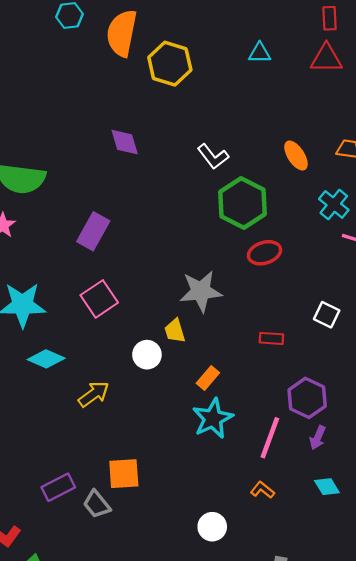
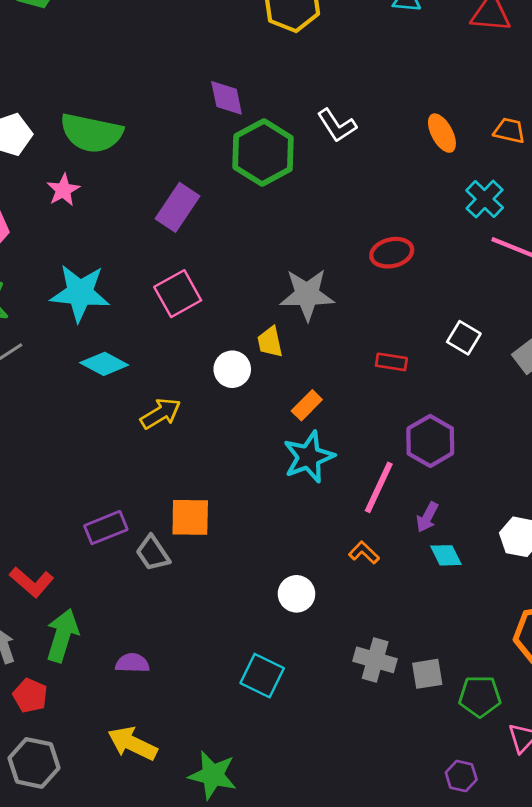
green hexagon: (243, 203) -> (263, 153), moved
purple arrow: (318, 438) -> (427, 517), moved

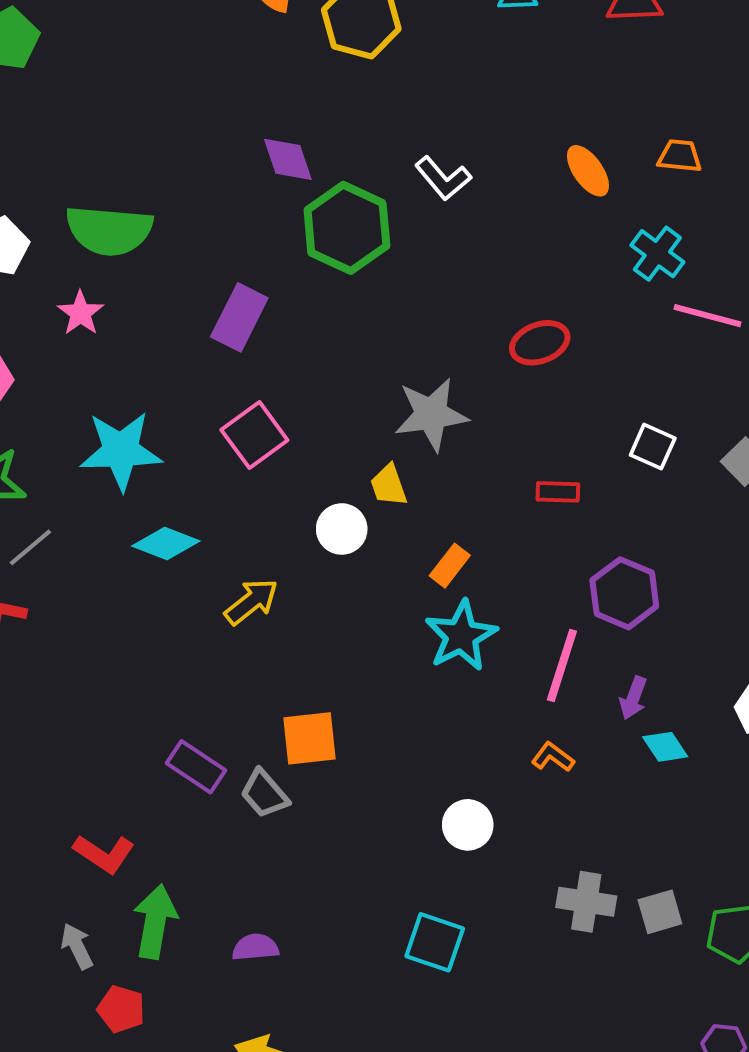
purple rectangle: (106, 528) -> (196, 767), turned 63

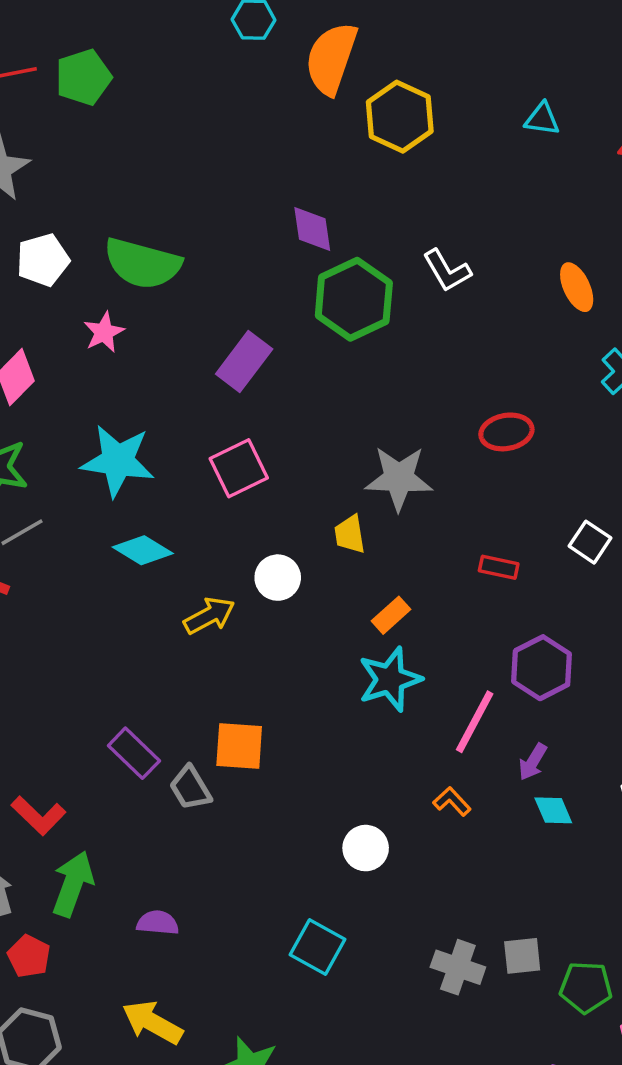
white circle: (342, 529) -> (278, 578), moved
gray cross: (586, 902) -> (458, 967), moved

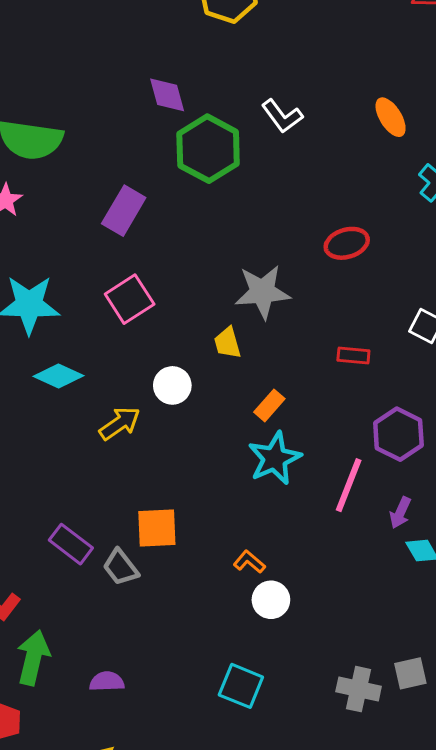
orange L-shape: (452, 801) -> (249, 562), moved

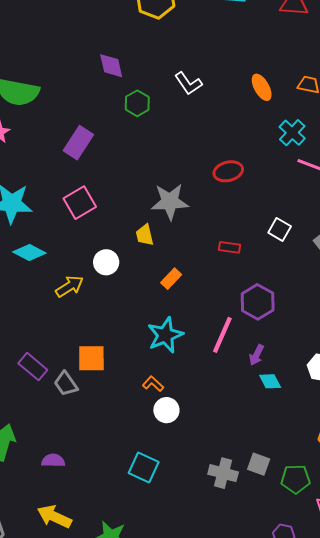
green hexagon: (208, 149) -> (137, 103), size x0.6
cyan star: (275, 458) -> (165, 335), moved
gray square: (410, 673) -> (259, 464), turned 30

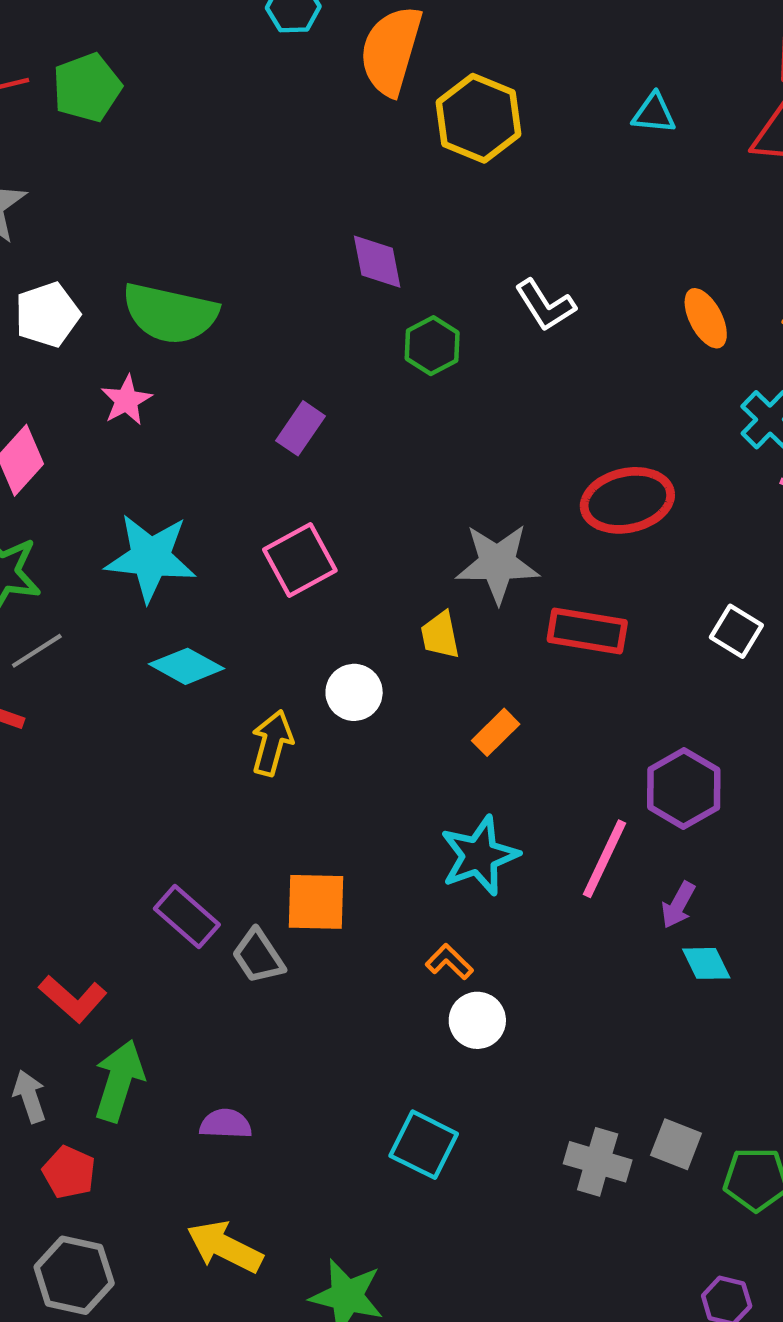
purple rectangle: (78, 143) -> (301, 428), size x0.7
red ellipse: (228, 171) -> (627, 500), size x1.4
red rectangle: (230, 247) -> (587, 631), moved, size x1.6
yellow arrow: (69, 286) -> (272, 743), turned -44

